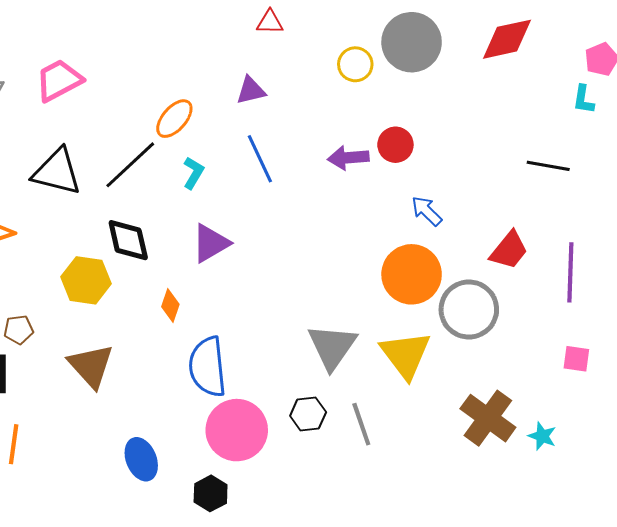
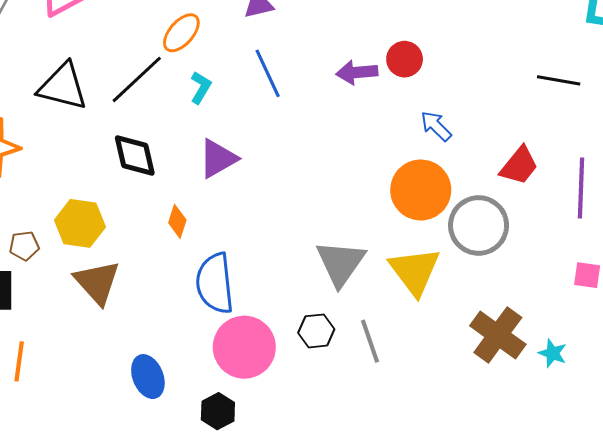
yellow hexagon: (86, 280) -> (80, 223), moved

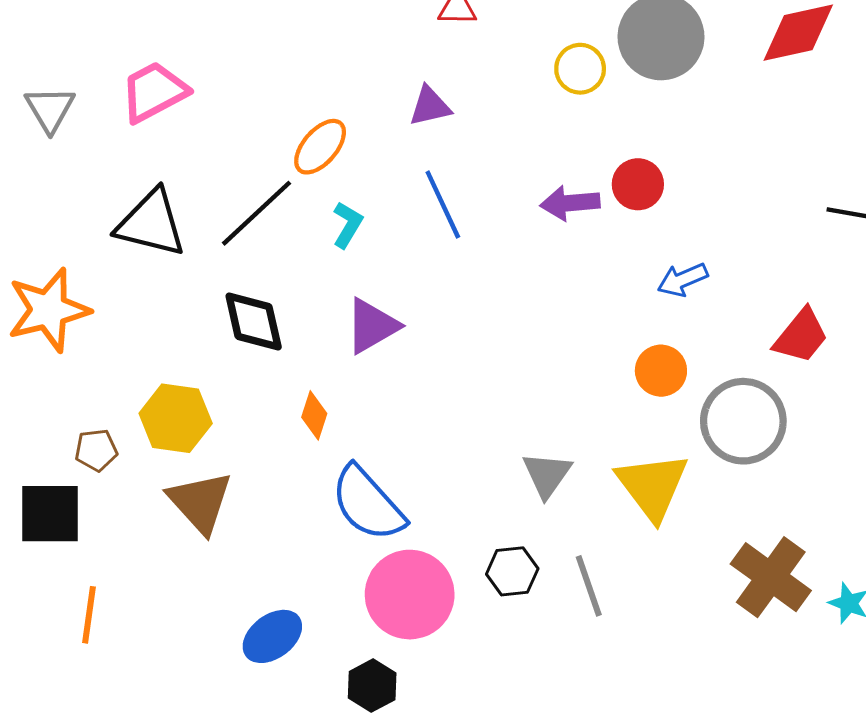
blue arrow: (436, 126) -> (683, 280), turned -68
orange circle: (421, 190) -> (661, 371), size x0.6
gray triangle: (341, 263) -> (547, 475), size x0.7
blue semicircle: (215, 283) -> (368, 504), turned -36
blue ellipse: (148, 377) -> (272, 636), turned 75

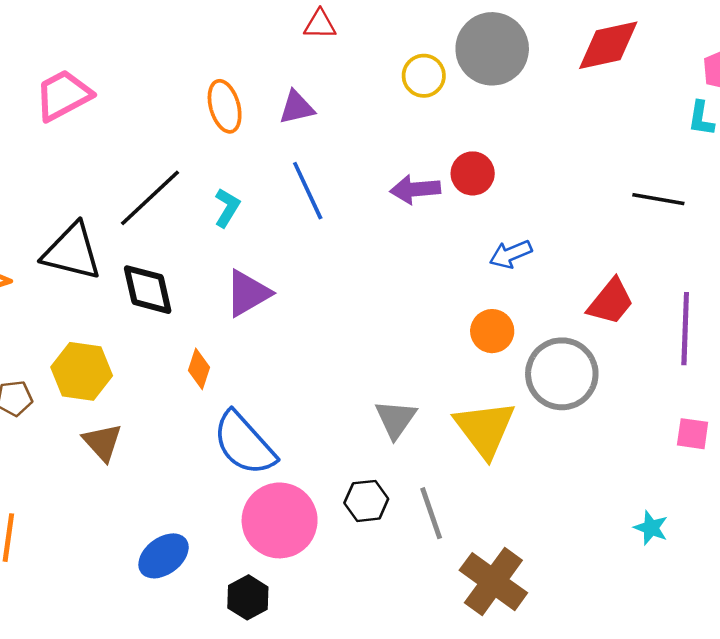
orange ellipse: (320, 147) -> (225, 106), moved, turned -57
black triangle: (151, 223) -> (72, 252), moved
brown triangle: (200, 502) -> (102, 442), size x0.7
brown cross: (771, 577) -> (493, 582), moved

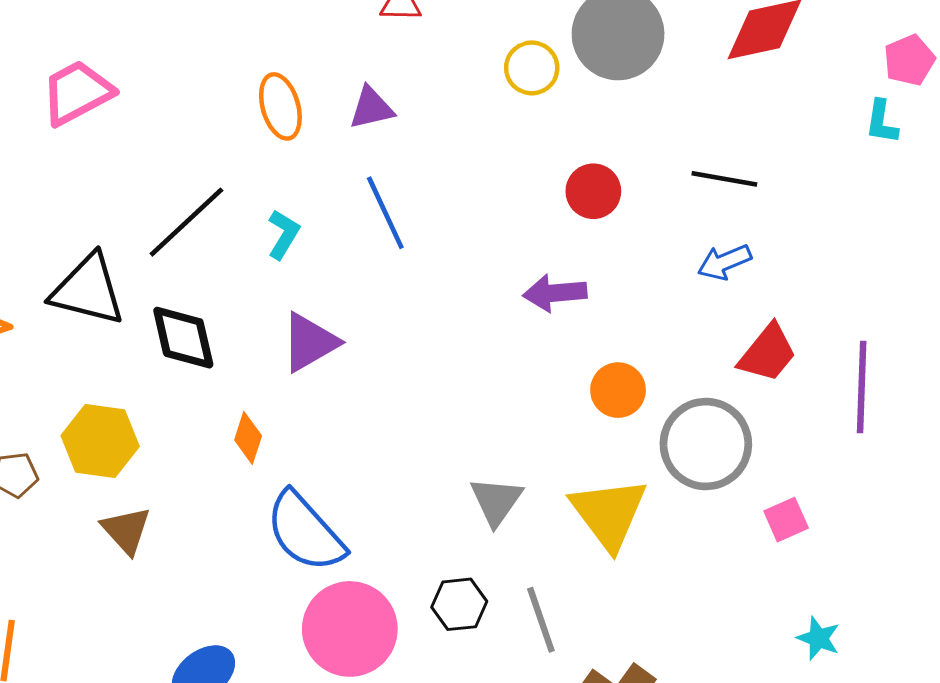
purple arrow: (415, 189) -> (555, 293), moved
black line: (658, 199) -> (724, 179), moved
blue arrow: (511, 254) -> (724, 262), moved
pink square: (693, 434) -> (786, 520), moved, turned -32

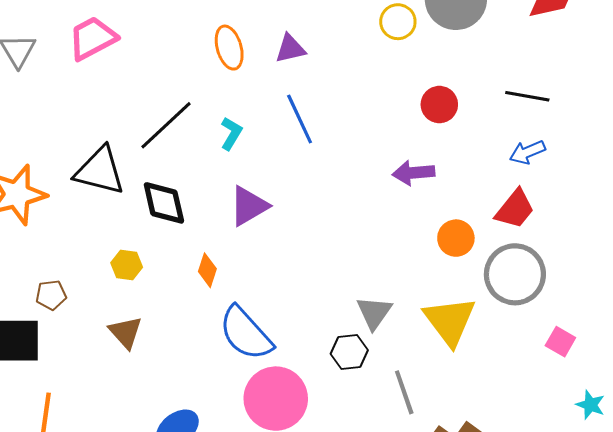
red trapezoid: (768, 353) -> (515, 209), moved
yellow hexagon: (100, 441) -> (127, 265), moved, size x0.6
pink square: (786, 520) -> (560, 342), moved, turned -36
black hexagon: (459, 604) -> (349, 352), moved

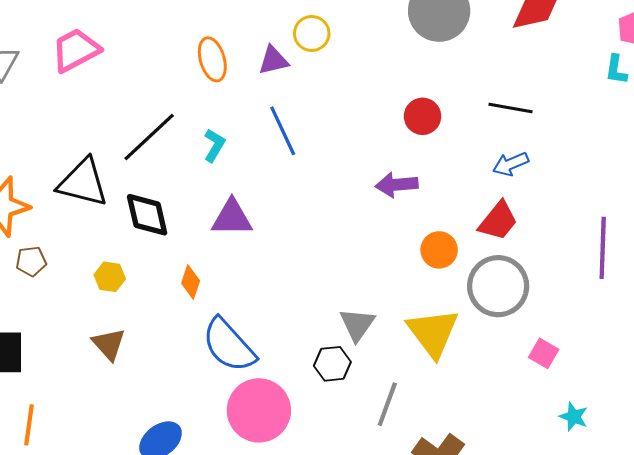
yellow circle: (398, 22) -> (312, 33), moved
purple triangle: (249, 206) -> (232, 218), turned 30
brown pentagon: (51, 295) -> (31, 261), moved
gray line: (404, 392) -> (387, 404), turned 39

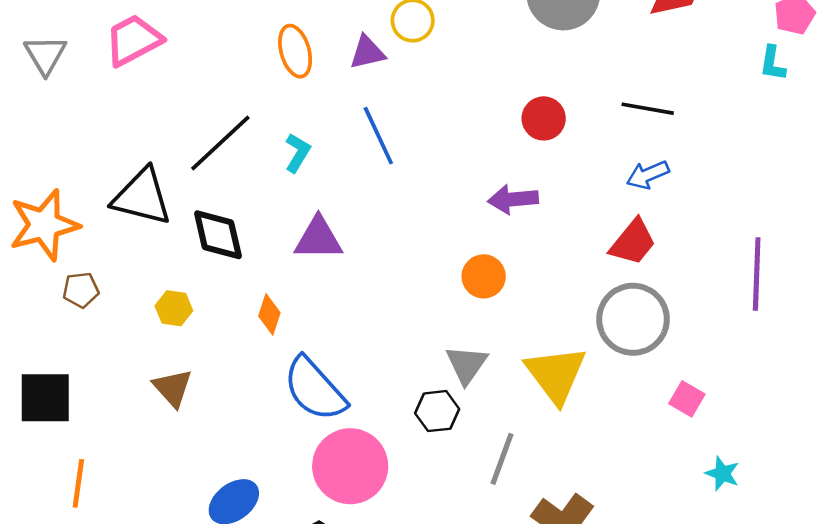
orange circle: (439, 250) -> (484, 276), moved

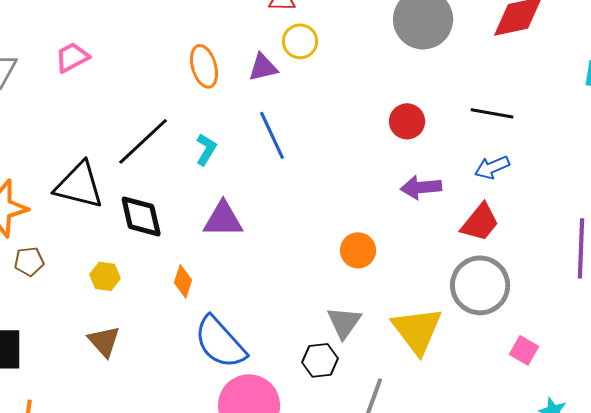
pink trapezoid: (133, 40) -> (72, 57), size x0.7
purple arrow: (513, 199) -> (421, 187), moved

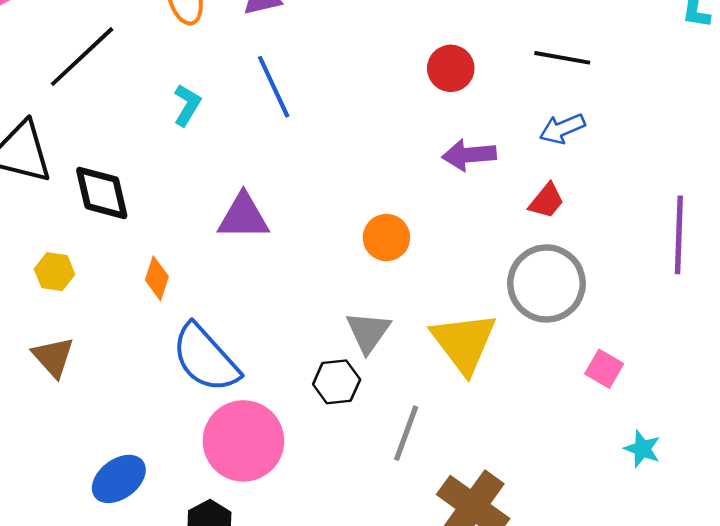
black line: (143, 141) -> (82, 57), moved
purple triangle: (223, 219) -> (243, 217), moved
red trapezoid: (480, 222) -> (546, 201), size x0.7

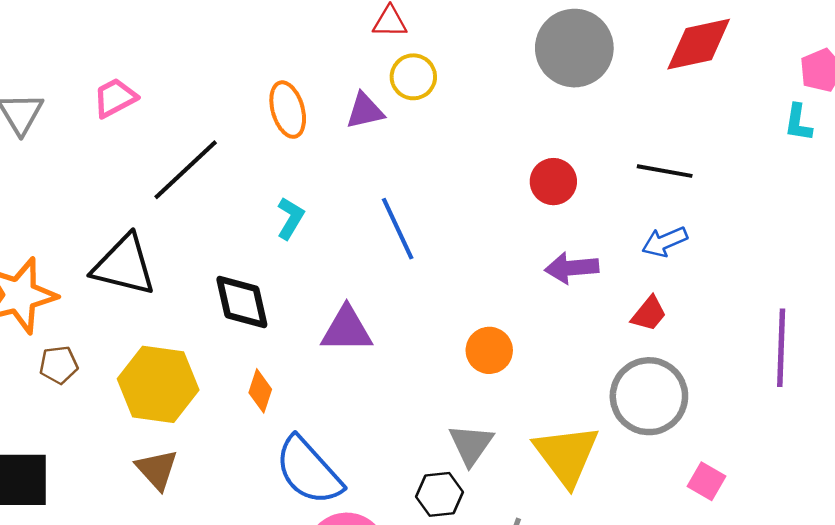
blue line: (274, 87) -> (398, 229), moved
black diamond: (102, 193) -> (242, 302), moved
yellow hexagon: (55, 272) -> (158, 384), size x2.0

